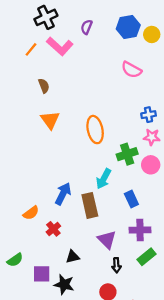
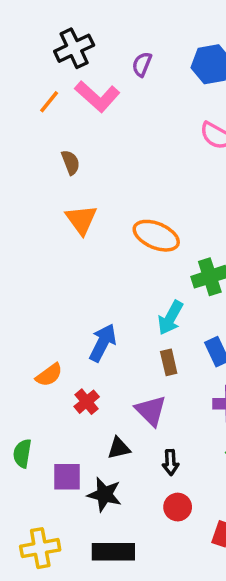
orange ellipse: (95, 130) -> (156, 236), turned -55
brown rectangle: (90, 205) -> (169, 362), moved, size x0.6
purple triangle: (107, 240) -> (151, 411), moved
green semicircle: (15, 260) -> (22, 453), turned 133
black arrow: (116, 265) -> (170, 462), moved

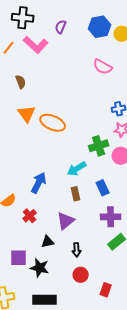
black cross: (74, 48) -> (23, 18), turned 30
orange ellipse: (156, 236) -> (53, 123), moved
cyan arrow: (170, 318) -> (77, 169), turned 30
purple triangle: (151, 411) -> (66, 221), turned 36

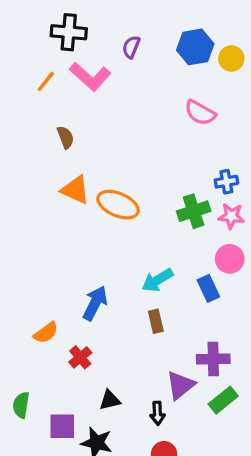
orange triangle: (27, 114) -> (75, 190), turned -30
green cross: (99, 146) -> (194, 211), moved
blue rectangle: (103, 188) -> (208, 288), moved
purple triangle: (66, 221) -> (180, 385), moved

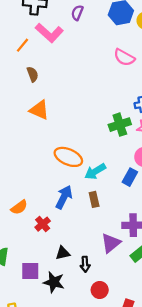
orange line: (46, 81) -> (22, 45), moved
orange ellipse: (118, 205) -> (68, 157), moved
blue rectangle: (208, 288) -> (130, 177), turned 54
blue arrow: (95, 303) -> (64, 197), moved
black arrow: (157, 413) -> (85, 264), moved

